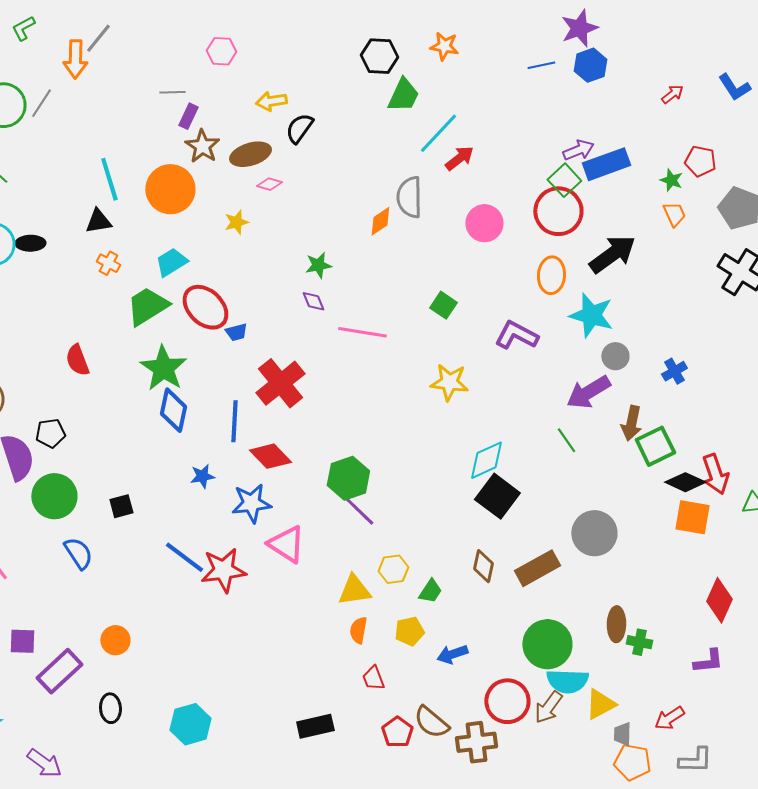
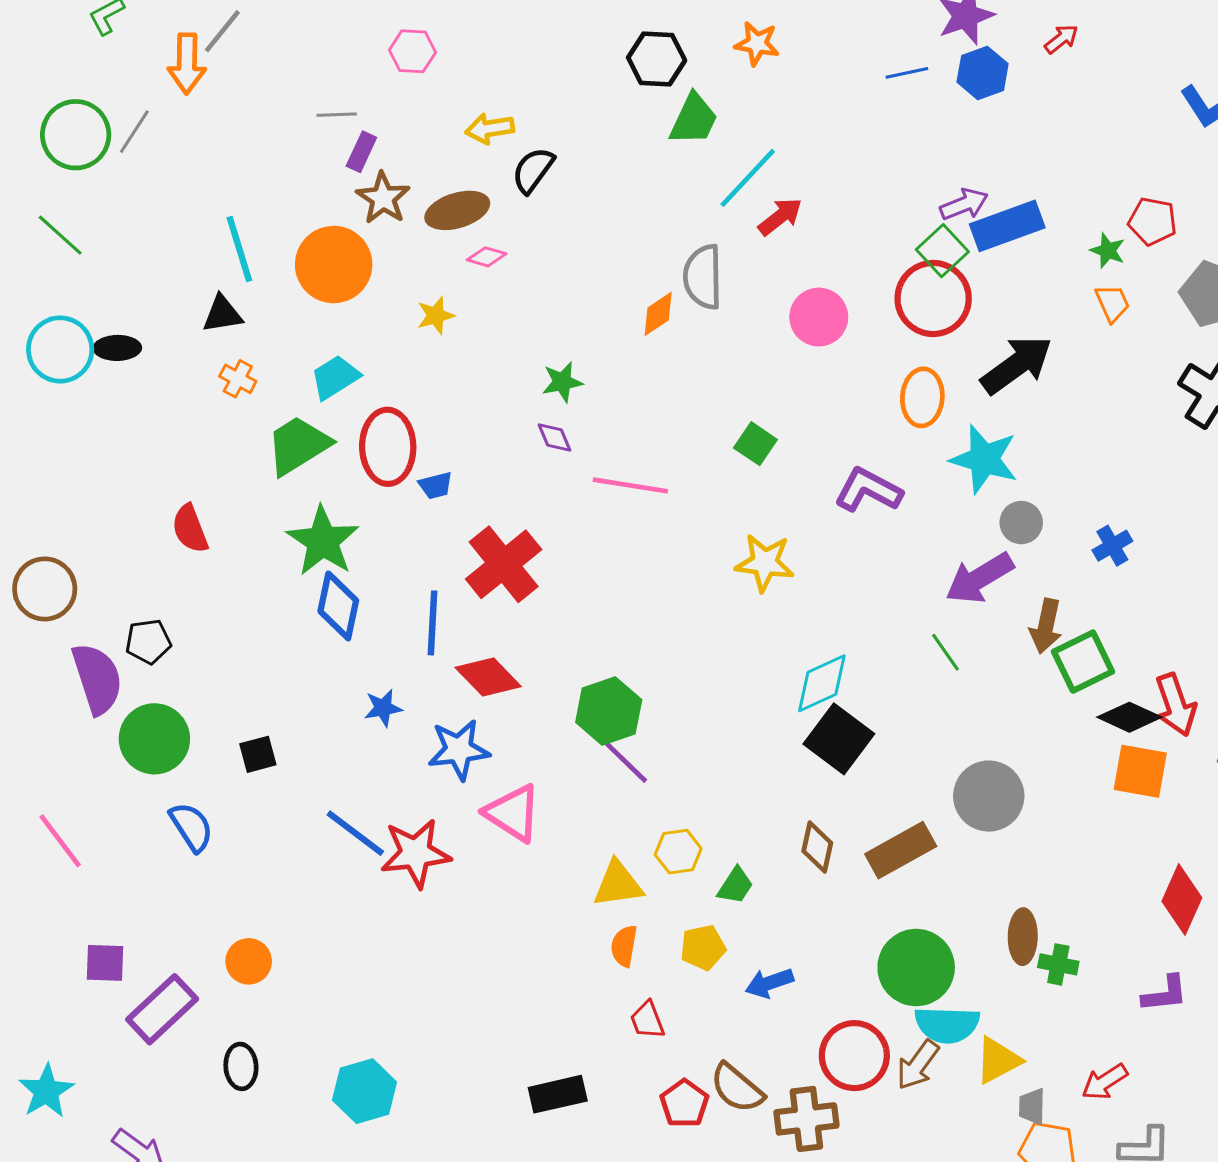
red arrow: (672, 94) -> (1061, 39), moved
red ellipse: (205, 307) -> (388, 447), turned 45

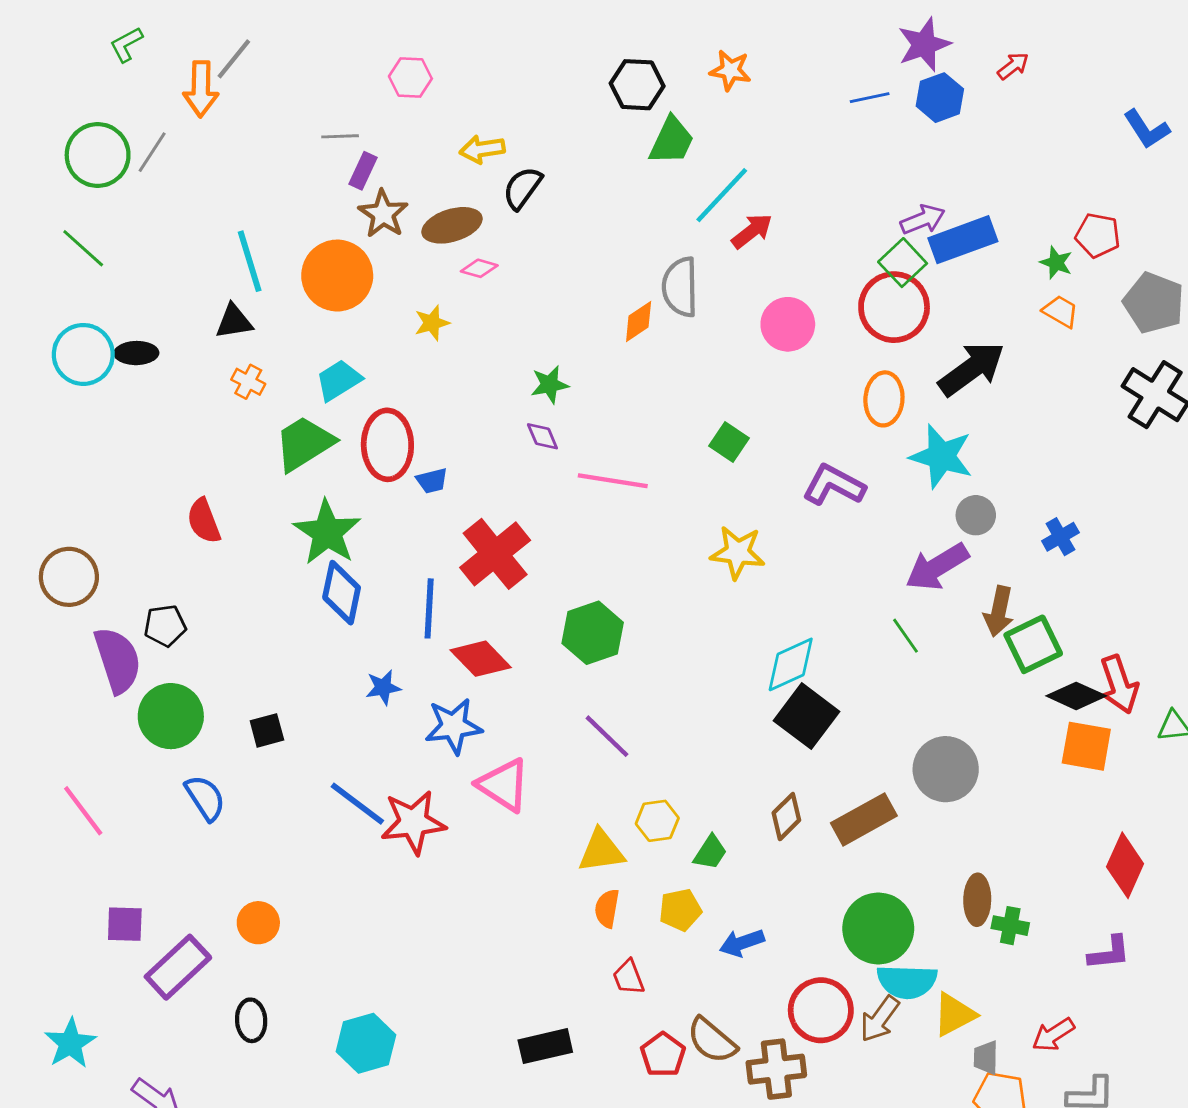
orange trapezoid: (1112, 303) -> (1060, 311), turned -36
green hexagon: (609, 711) -> (593, 633), moved
brown diamond: (817, 847) -> (786, 817), turned 33

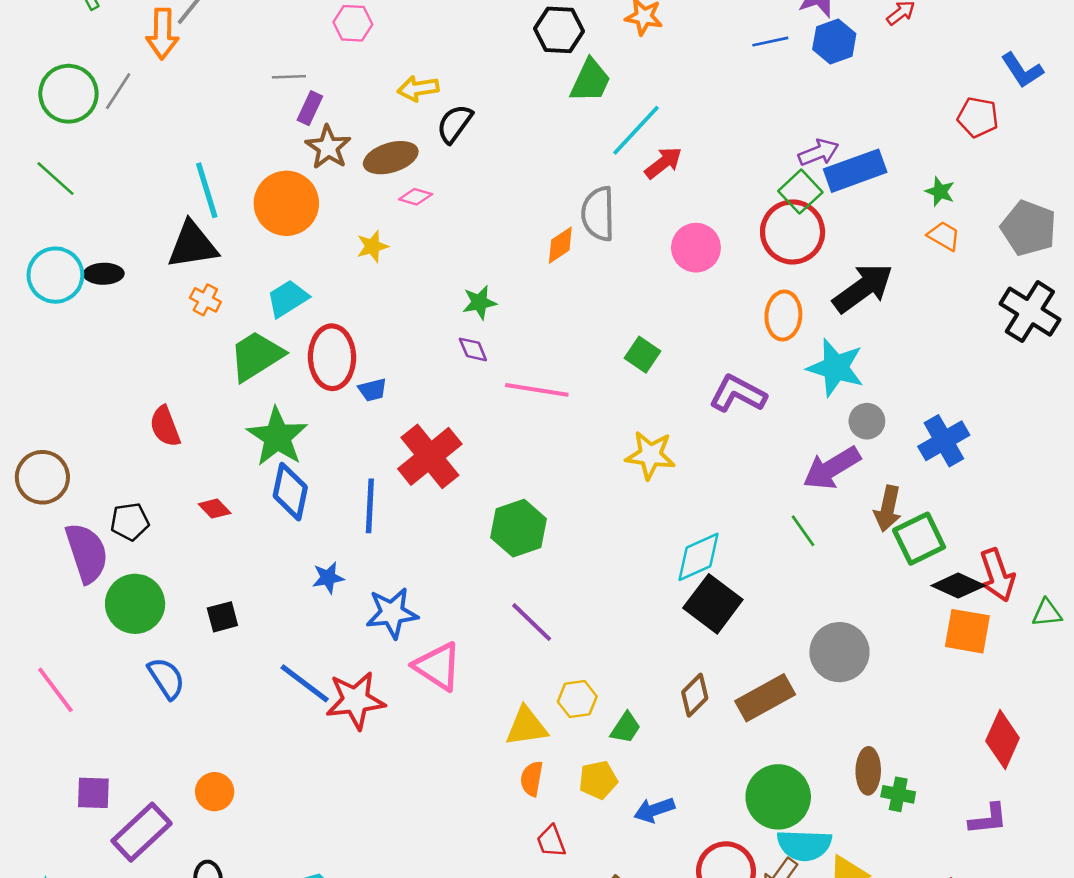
red pentagon: (1098, 235) -> (978, 117), moved
black triangle: (234, 321) -> (192, 245), size x1.5
blue cross: (1060, 537) -> (944, 441), size x1.5
red diamond: (481, 659) -> (215, 509), moved, size x0.6

